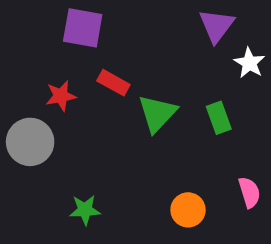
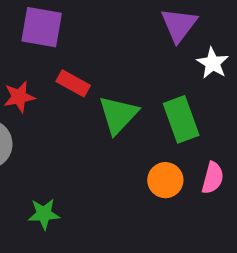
green rectangle: (219, 118) -> (181, 119), size x1.4
pink semicircle: (249, 192) -> (213, 178), moved, turned 32
orange circle: (188, 210) -> (165, 180), moved

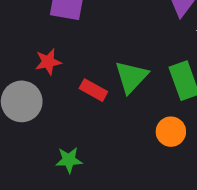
red rectangle: (73, 83) -> (93, 90), moved

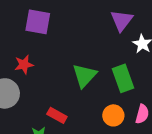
red rectangle: (93, 90) -> (57, 115), moved

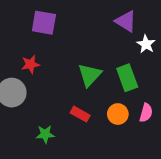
purple triangle: (122, 21) -> (126, 21), turned -35
red rectangle: (57, 115) -> (80, 114), moved

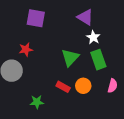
purple triangle: (126, 21) -> (85, 17), moved
white star: (146, 44) -> (93, 37), moved
orange circle: (118, 114) -> (83, 86), moved

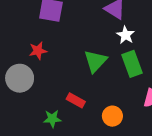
orange circle: (83, 86) -> (112, 116), moved
red rectangle: (63, 87) -> (76, 100), moved

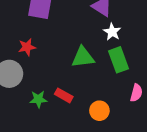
green triangle: (95, 61) -> (83, 57), turned 40
green star: (52, 119) -> (38, 99), moved

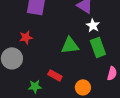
green star: (38, 99) -> (35, 86), moved

